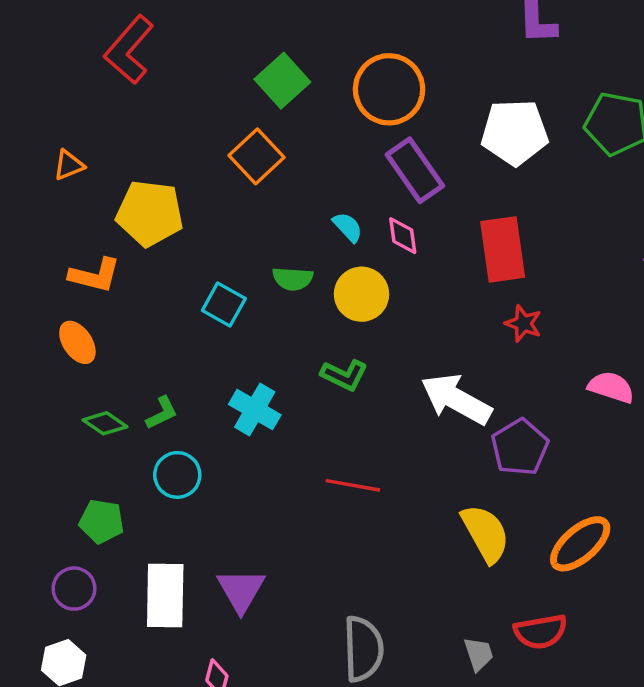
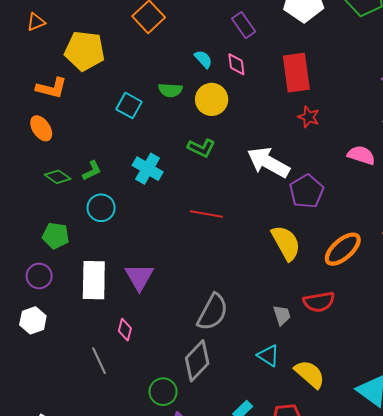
purple rectangle: (415, 170) -> (244, 25), size x0.7
gray semicircle: (363, 649) -> (213, 312), turned 30

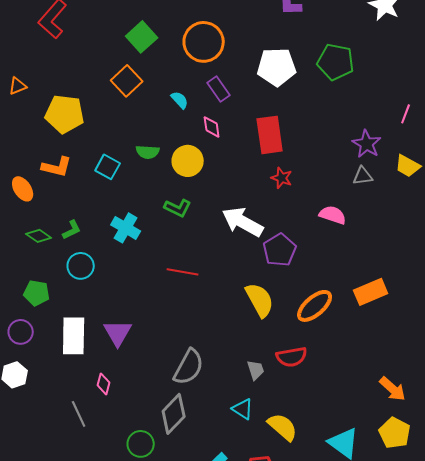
cyan semicircle: (203, 59) -> (180, 100), moved
orange L-shape: (52, 88) -> (57, 167), moved

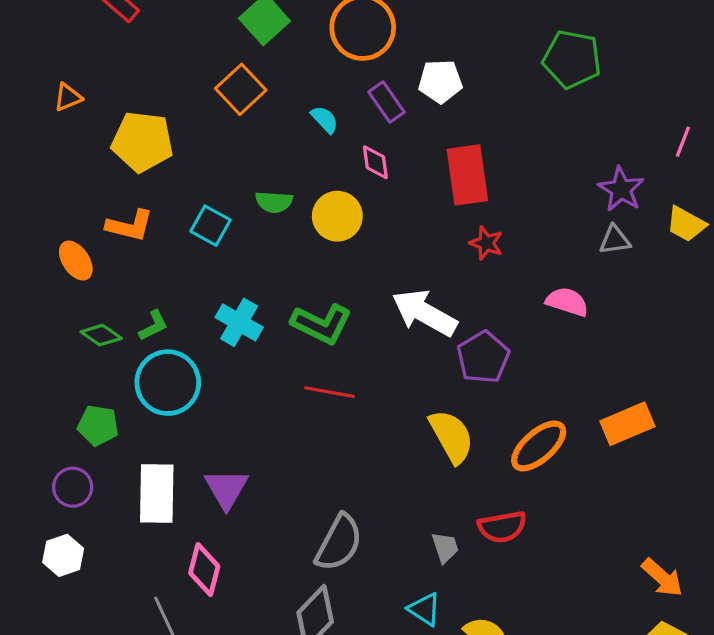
white pentagon: (277, 67) -> (440, 81), moved, size x0.7
green L-shape: (178, 208) -> (321, 324), moved, size x1.4
cyan circle: (81, 266) -> (168, 383), size x1.5
pink diamond: (104, 384) -> (204, 570), size x1.5

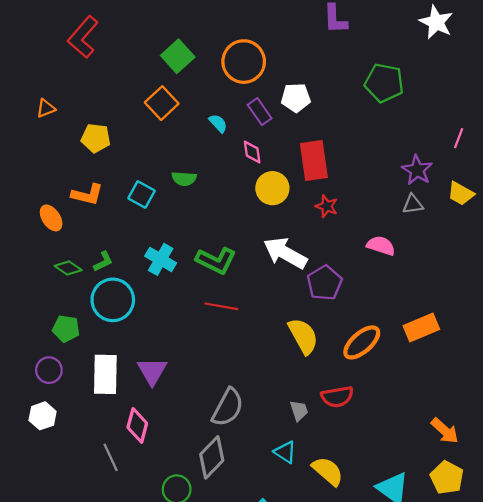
yellow pentagon: (142, 142) -> (96, 138), size x0.7
yellow circle: (337, 216) -> (272, 188), moved

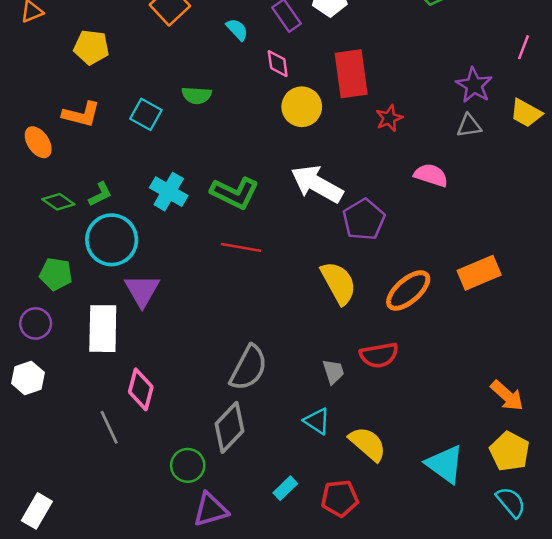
red star: (327, 206) -> (389, 118), moved, turned 30
purple triangle: (152, 371) -> (142, 290), moved

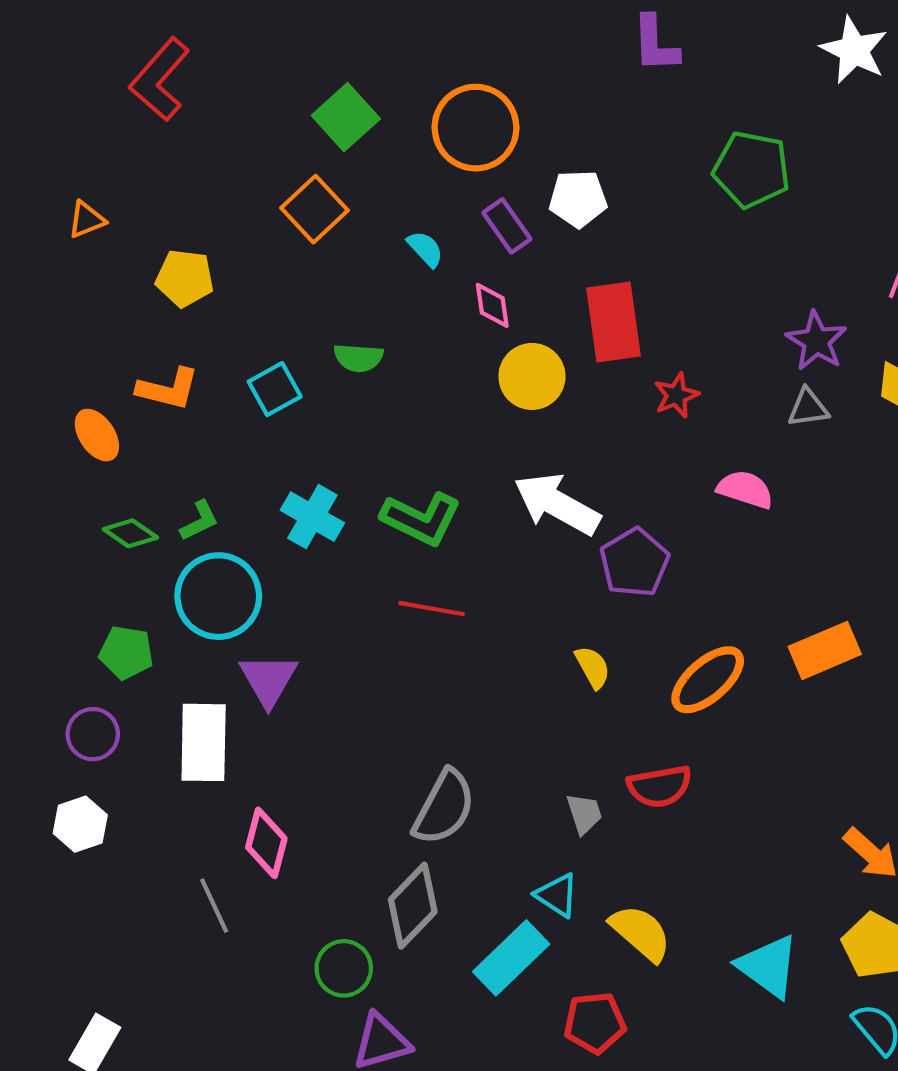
cyan square: (146, 114) -> (275, 389), turned 32
yellow semicircle: (338, 283) -> (593, 667), size x0.6
cyan rectangle: (285, 488) -> (511, 958), moved, size x1.8

